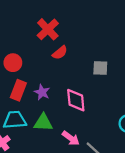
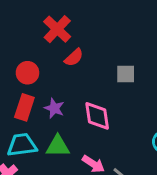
red circle: (13, 63) -> (27, 73), moved

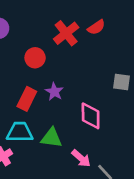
red semicircle: (74, 57) -> (96, 27), moved
red circle: (27, 73) -> (35, 58), moved
purple star: (54, 108) -> (54, 92), moved

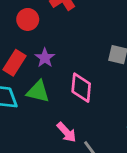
green triangle: (51, 138) -> (38, 92), moved

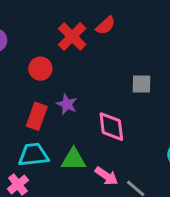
green triangle: (38, 92) -> (74, 160), moved

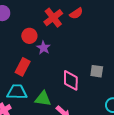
gray square: (142, 84) -> (97, 71), moved
purple star: (67, 104) -> (44, 48), moved

